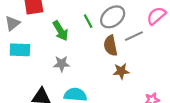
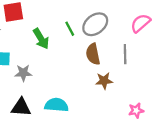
gray line: (134, 36) -> (125, 54), moved, turned -66
gray star: (62, 64) -> (23, 73), moved

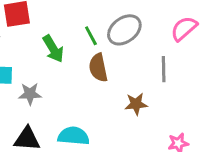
brown semicircle: (93, 54) -> (98, 68), moved

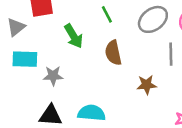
gray ellipse: (124, 30) -> (153, 19), moved
green line: (91, 36) -> (107, 14), moved

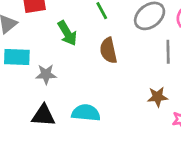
brown star: (147, 85) -> (157, 97), moved

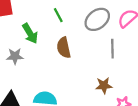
gray star: (46, 74) -> (15, 56), moved

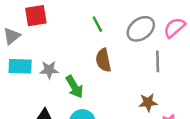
green arrow: (30, 33) -> (74, 87), moved

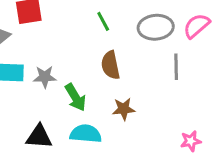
gray ellipse: (141, 29) -> (156, 27), turned 32
brown star: (148, 102) -> (124, 109), moved

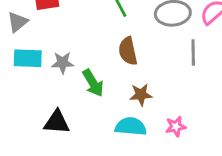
cyan semicircle: (86, 134) -> (131, 127), moved
pink star: (191, 141) -> (176, 127), moved

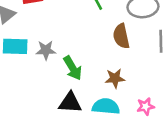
brown semicircle: (128, 51) -> (121, 36), moved
black triangle: (57, 122) -> (70, 103), moved

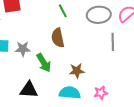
brown semicircle: (121, 36) -> (58, 38), moved
black triangle: (70, 103) -> (29, 90), moved

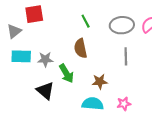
gray line: (113, 42) -> (126, 56), moved
black triangle: (29, 90) -> (45, 91), moved, turned 36

